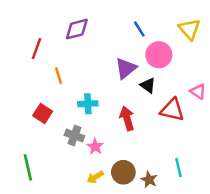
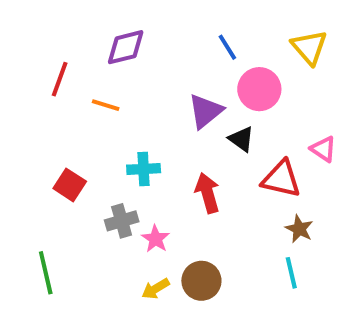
orange line: (58, 76) -> (106, 105), moved, turned -56
gray cross: (74, 136) -> (122, 221), turned -36
brown star: (149, 180) -> (299, 229), moved

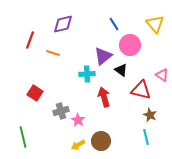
cyan cross: (144, 169) -> (87, 74), moved

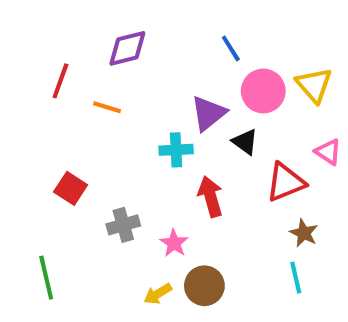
yellow triangle: (155, 24) -> (314, 85), moved
red triangle: (141, 90) -> (286, 182), turned -35
pink star: (78, 120) -> (174, 243), moved

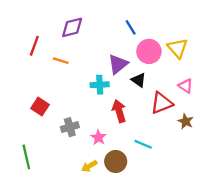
brown star: (304, 233) -> (186, 121), moved
cyan line: (296, 278) -> (143, 144), moved, turned -54

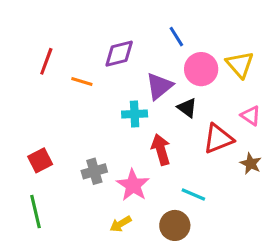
purple diamond: (72, 27) -> (119, 54), moved
red square: (40, 106) -> (40, 160), moved, turned 30
pink star: (98, 137) -> (133, 185), size x1.5
brown circle: (116, 161) -> (175, 225), moved

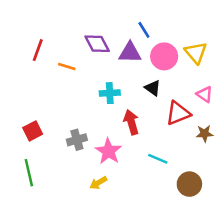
purple diamond: (119, 54) -> (97, 44), turned 76
purple triangle: (159, 86) -> (130, 53), moved, turned 40
brown star: (251, 164) -> (205, 133), turned -30
brown circle: (175, 225) -> (189, 184), moved

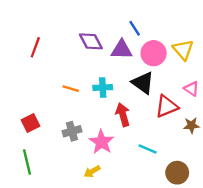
orange line: (67, 67) -> (71, 89), moved
black triangle: (153, 88) -> (143, 83), size x1.5

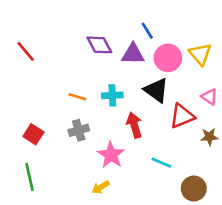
red line: (35, 47) -> (26, 51), moved, turned -60
red square: (31, 123) -> (33, 134), turned -30
gray cross: (72, 131) -> (79, 130), moved

